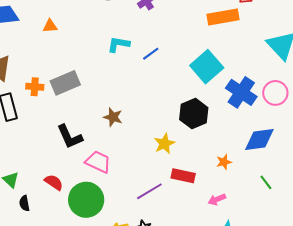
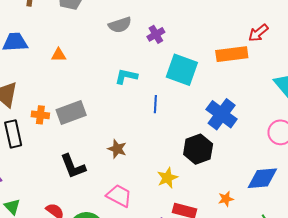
blue line: (151, 54) -> (155, 104), moved, turned -54
cyan square: (207, 67) -> (182, 70), moved, turned -32
blue cross: (241, 92) -> (222, 114), moved
pink trapezoid: (98, 162) -> (119, 196), moved

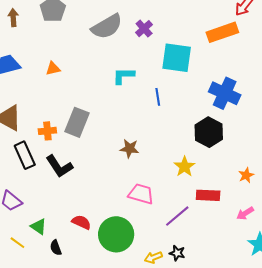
gray semicircle: (120, 25) -> (107, 27), size x1.4
gray rectangle: (71, 112) -> (77, 122), turned -36
black L-shape: (73, 166) -> (59, 166), moved

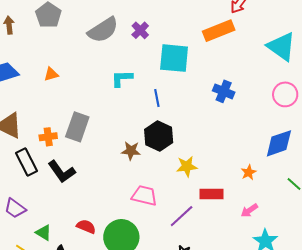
blue cross: (225, 93) -> (224, 91), size x0.7
black hexagon: (209, 132) -> (159, 136), moved
yellow star: (185, 167) -> (187, 166), turned 30

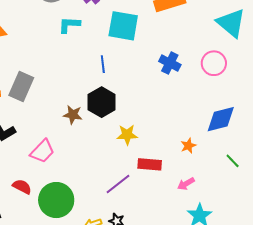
cyan L-shape: (122, 78) -> (69, 25), moved
pink circle: (285, 94) -> (214, 63), moved
pink trapezoid: (144, 196) -> (42, 151), moved, turned 116

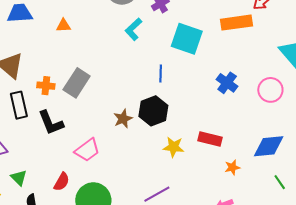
cyan L-shape: (69, 25) -> (134, 29), turned -55
brown star: (73, 115) -> (123, 119), turned 30
green line: (233, 161) -> (280, 182), moved
red rectangle: (150, 164) -> (210, 139), moved
red semicircle: (22, 187) -> (62, 182), turned 84

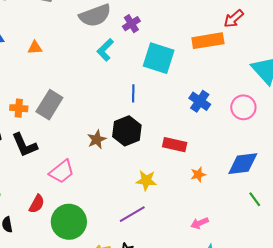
red rectangle: (210, 139) -> (175, 145), moved
yellow star: (174, 147) -> (146, 180), moved
orange star: (232, 167) -> (198, 175), moved

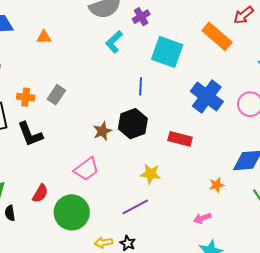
orange rectangle: (208, 41) -> (217, 36), turned 48
blue cross: (200, 101) -> (207, 96), size x1.5
gray rectangle: (49, 105) -> (56, 95), size x0.7
pink trapezoid: (62, 172) -> (86, 169), moved
orange star: (198, 175) -> (217, 185), moved

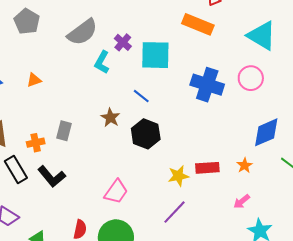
purple cross: (141, 17) -> (123, 42), moved
blue line: (141, 86) -> (141, 96), turned -36
brown star: (102, 131) -> (110, 118), moved
red rectangle: (180, 139) -> (207, 168), moved

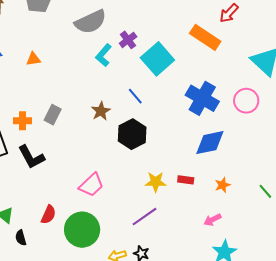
cyan square: (155, 55) -> (157, 59), turned 36
blue diamond: (266, 132) -> (210, 143), moved
red rectangle: (207, 168) -> (186, 180), size x0.7

